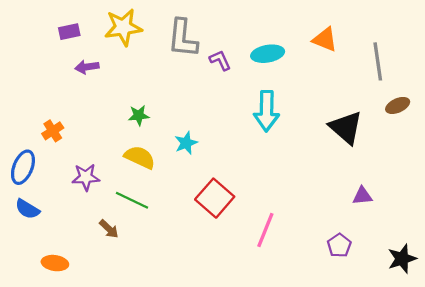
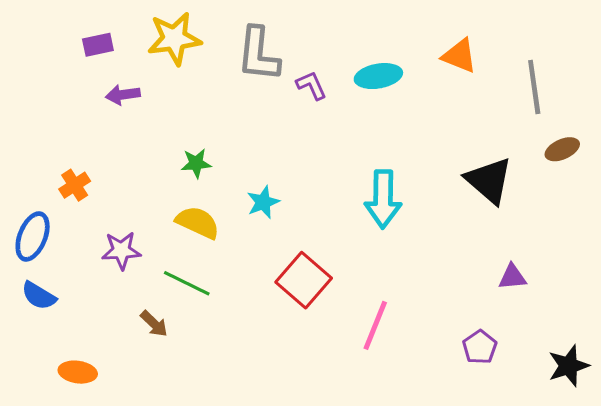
cyan arrow: (266, 111) -> (383, 199), moved

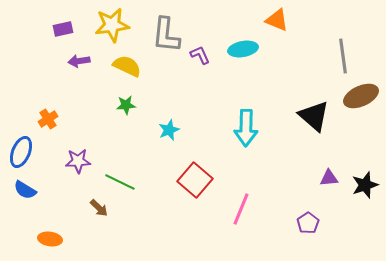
orange triangle: (459, 56) -> (277, 20), moved
brown ellipse: (562, 149) -> (361, 96), size x1.6
yellow semicircle: (198, 222) -> (127, 66), moved
black star: (568, 366) -> (365, 185), moved

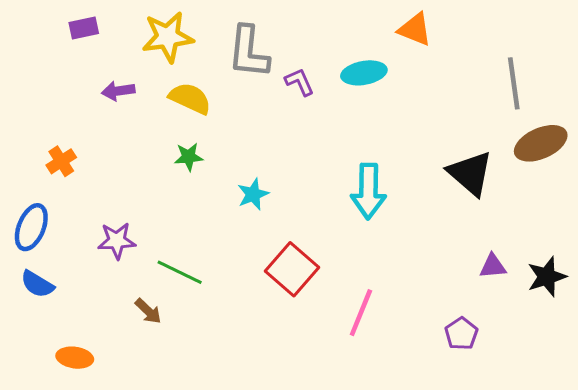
purple rectangle: (63, 29) -> (84, 28), moved
orange cross: (48, 119) -> (61, 161), moved

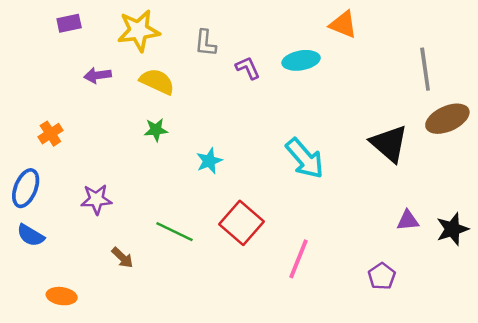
gray L-shape: (249, 52) -> (206, 43), size x0.6
cyan arrow: (368, 191) -> (305, 158), turned -42
green line: (180, 272) -> (174, 232), moved

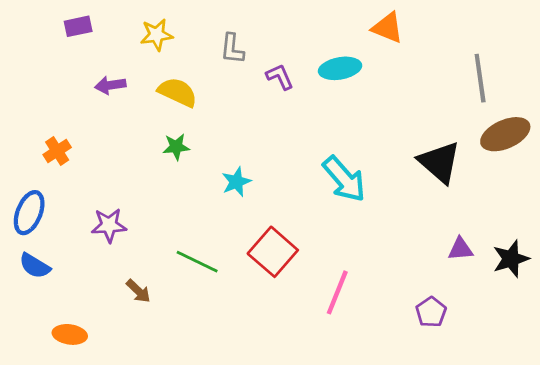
yellow star: (139, 31) -> (157, 35), size x0.7

